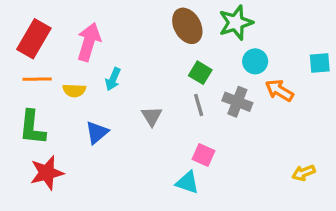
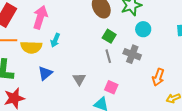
yellow semicircle: (74, 90) -> (31, 47), size x1.5
orange arrow: (279, 90) -> (158, 77), moved, turned -102
gray triangle: (152, 116) -> (79, 79), moved

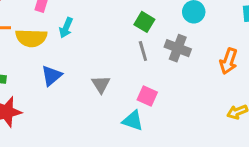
orange arrow: (158, 77) -> (229, 61), moved

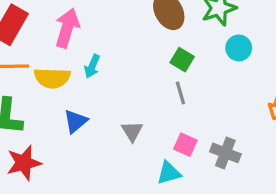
gray cross: (178, 48) -> (225, 153), moved
cyan triangle: (133, 121) -> (169, 173), turned -35

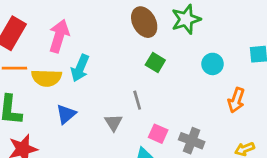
cyan circle: (239, 48) -> (213, 64), moved
cyan arrow: (92, 66) -> (80, 68), size x1.4
gray line: (180, 93) -> (137, 100), moved

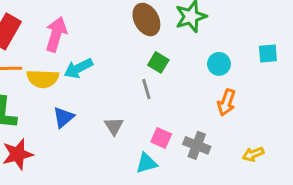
cyan arrow: (80, 68) -> (78, 68), turned 40
gray line: (137, 100) -> (146, 89), moved
orange arrow: (236, 100) -> (226, 102), moved

